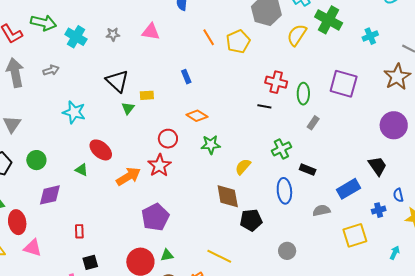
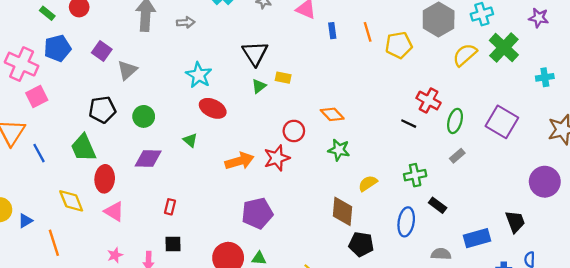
blue rectangle: (186, 77) -> (332, 31), moved
red ellipse: (101, 150) -> (213, 108), moved, turned -30

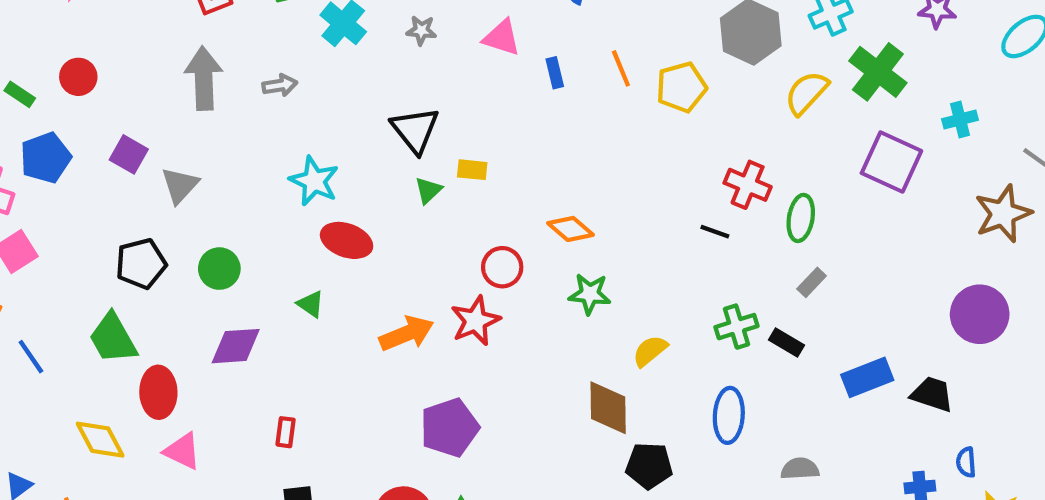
purple square: (502, 122) -> (891, 162), moved
black rectangle: (438, 205) -> (787, 342), moved
black trapezoid: (515, 222) -> (932, 394), turned -45
blue rectangle: (477, 238) -> (867, 377), moved

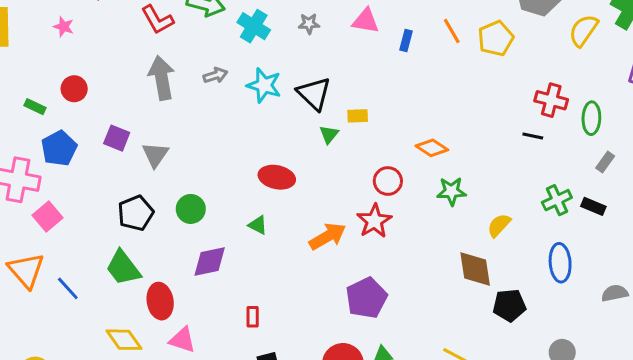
blue rectangle: (555, 73) -> (406, 40), turned 36
cyan star: (314, 181) -> (264, 85), moved

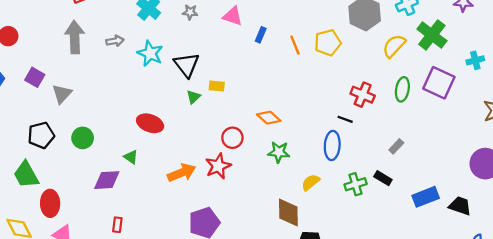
orange line: (452, 31) -> (295, 45), moved
green ellipse: (591, 118) -> (402, 89), moved
green cross: (557, 200) -> (356, 184), moved
purple diamond: (210, 261) -> (107, 180), moved
blue ellipse: (560, 263) -> (332, 146), moved

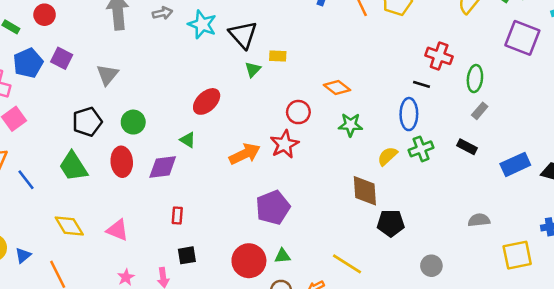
purple square: (35, 77) -> (62, 58), moved
green ellipse: (402, 89) -> (475, 79), moved
red ellipse: (150, 123) -> (207, 101), turned -60
green cross: (356, 184) -> (421, 149), moved
red ellipse: (50, 203) -> (122, 162), moved

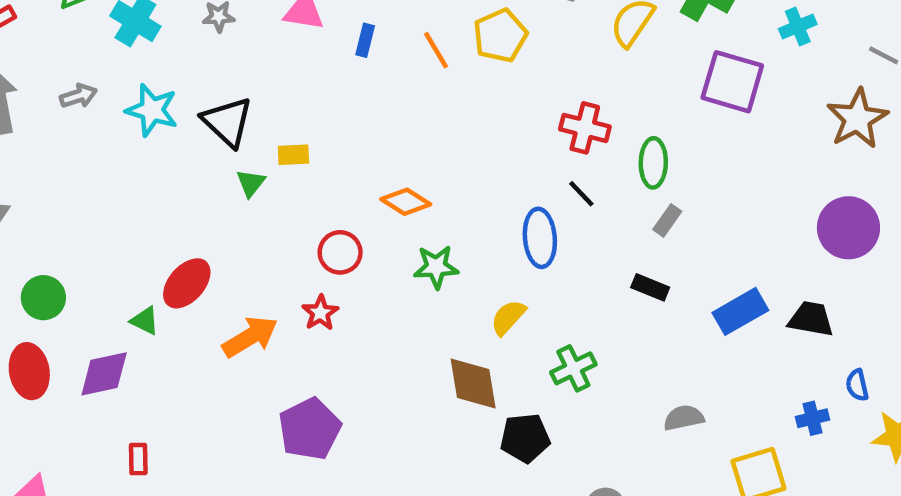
black line: (421, 84) -> (581, 194), moved, turned 35
red ellipse: (207, 101) -> (187, 283), moved
red star: (285, 144) -> (320, 313), size x0.7
green cross: (421, 149) -> (573, 368), moved

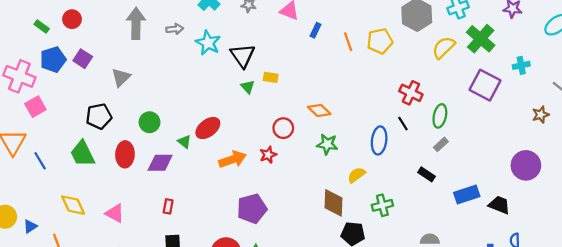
brown star: (857, 119) -> (541, 115), size x0.6
green triangle: (251, 183) -> (248, 87), turned -32
green circle: (43, 298) -> (150, 122), moved

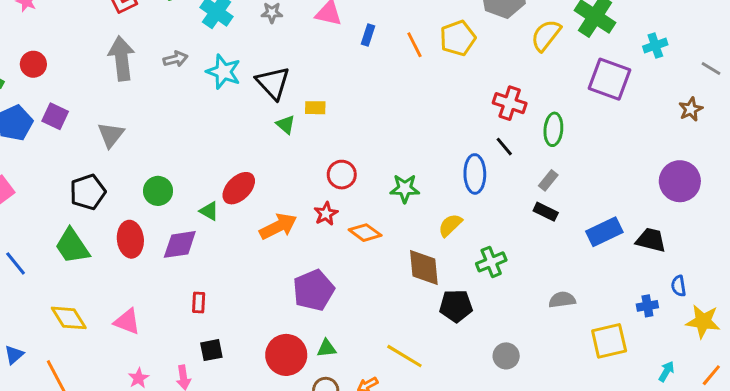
orange diamond: (319, 110) -> (365, 233), moved
gray rectangle: (441, 144) -> (548, 180), moved

